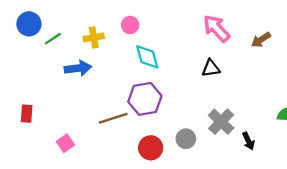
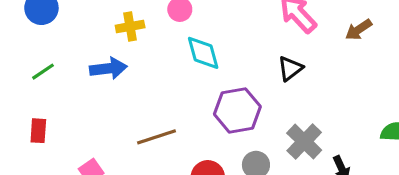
green line: (53, 39) -> (43, 72), moved
black triangle: (211, 68) -> (290, 68), turned -30
purple hexagon: (145, 99) -> (237, 110), moved

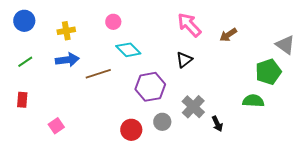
yellow cross: (130, 27) -> (66, 31), moved
cyan diamond: (203, 53) -> (128, 50), turned -30
brown line: (156, 137) -> (98, 74), moved

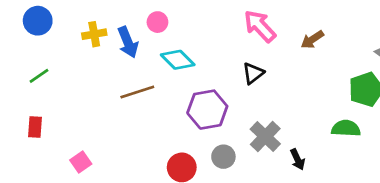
blue arrow: (67, 60) -> (128, 42), moved, turned 75

